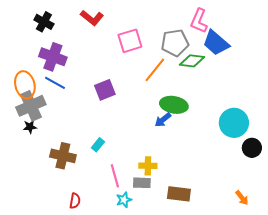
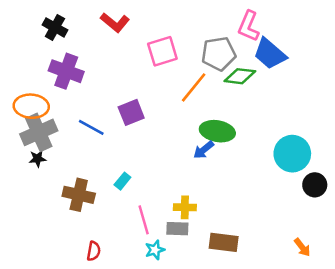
blue line: (55, 83) -> (91, 127), moved
orange ellipse: (25, 85) -> (31, 106), turned -72

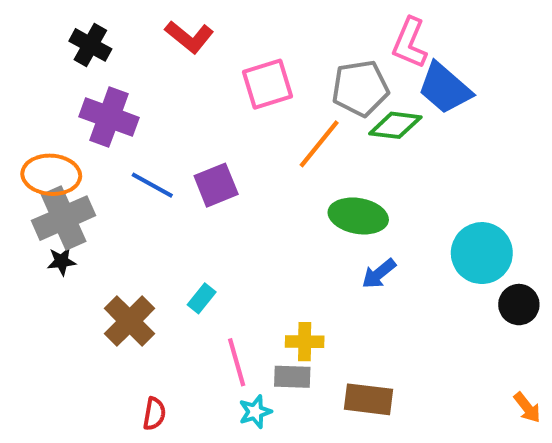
blue line: (91, 127) -> (152, 185), moved
blue arrow: (204, 150) -> (379, 274), moved
brown cross: (79, 195) -> (130, 321), turned 32
orange arrow: (302, 247) -> (527, 408), moved

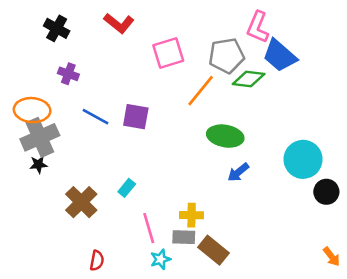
purple cross: (109, 117) -> (68, 74), size x0.6
purple square: (216, 185) -> (136, 117), turned 32
brown rectangle: (368, 399) -> (214, 250), moved, turned 32

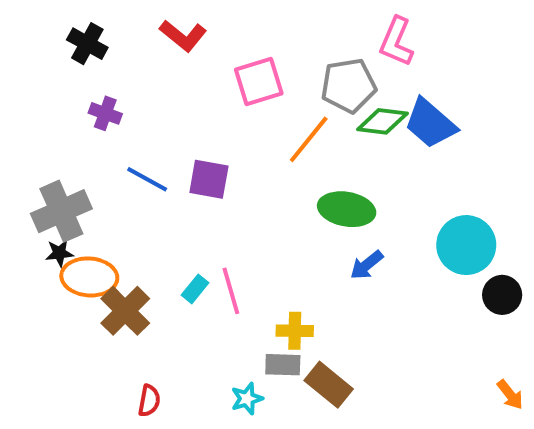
blue trapezoid: (280, 56) -> (430, 123), moved
orange ellipse: (32, 110) -> (89, 277), moved
pink line: (149, 228) -> (231, 291), moved

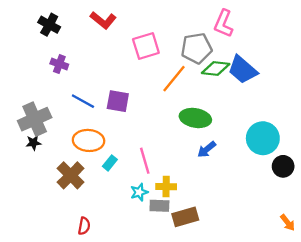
orange ellipse: (89, 277) -> (89, 140), moved
pink line: (231, 291) -> (145, 161), moved
brown rectangle: (329, 385) -> (185, 217), turned -55
cyan star: (247, 399) -> (139, 192), moved

